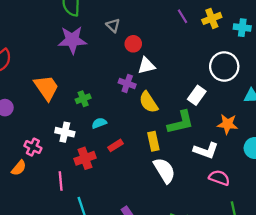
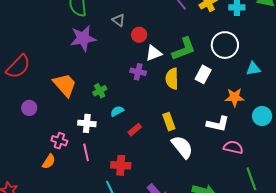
yellow semicircle: (148, 102) -> (172, 79), moved, turned 40
green L-shape: (181, 122) -> (184, 49), moved
red cross: (85, 158) -> (121, 165), moved, turned 30
pink line: (61, 181) -> (86, 152), moved

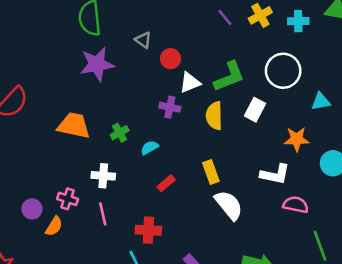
orange trapezoid: (65, 85) -> (74, 126), turned -36
purple circle: (29, 108) -> (32, 209), moved
cyan semicircle: (117, 111) -> (150, 148), moved

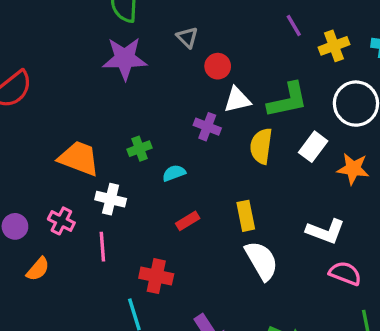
yellow cross: (260, 15) -> (334, 46), moved
orange trapezoid: (74, 126) -> (79, 158), moved
orange star: (297, 139) -> (353, 169), moved
orange semicircle: (54, 226) -> (38, 269), moved

